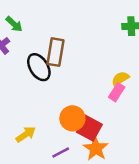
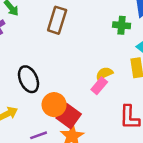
brown rectangle: (55, 52) -> (57, 20), moved
black ellipse: (39, 67) -> (29, 79), moved

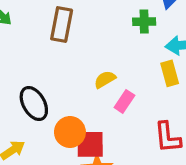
yellow semicircle: (104, 73) -> (105, 79), moved
red square: (69, 116) -> (90, 144), turned -30

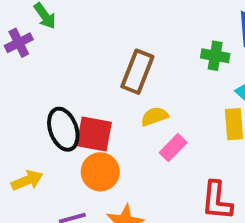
brown rectangle: (62, 24) -> (137, 72), moved
red square: (90, 144) -> (94, 134), moved

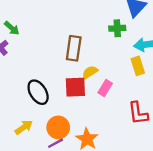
red square: (94, 134) -> (75, 87), moved
orange circle: (100, 172) -> (58, 127), moved

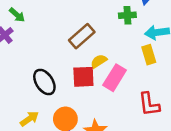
brown rectangle: (74, 48) -> (82, 36), turned 40
pink rectangle: (105, 88) -> (115, 78), size x1.5

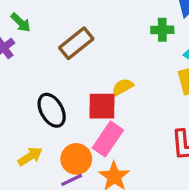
brown rectangle: (82, 36) -> (76, 43), moved
pink rectangle: (115, 78) -> (108, 139), moved

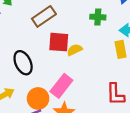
green cross: (162, 30) -> (98, 17), moved
red square: (102, 106) -> (59, 42), moved

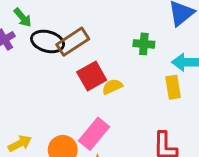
red square: (59, 42) -> (92, 76), turned -35
black ellipse: (23, 63) -> (48, 41), moved, turned -50

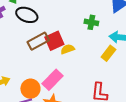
brown rectangle: (73, 42) -> (38, 41), moved
yellow rectangle: (173, 87) -> (108, 53), turned 42

